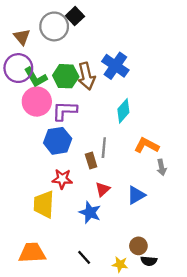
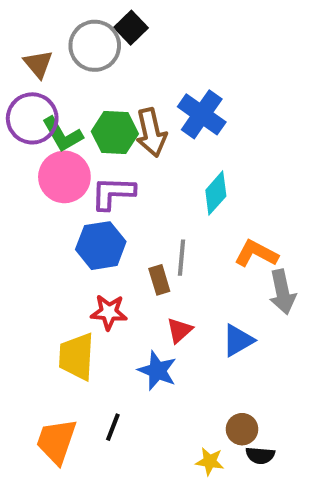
gray arrow: (162, 167) -> (282, 292), size x1.5
orange trapezoid: (32, 253) -> (56, 441), turned -68
black line: (84, 257) -> (113, 427), moved, turned 63

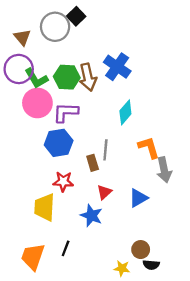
orange L-shape: (256, 254) -> (149, 148), turned 45

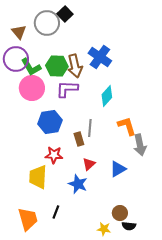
purple L-shape: (66, 112) -> (67, 89), moved
orange trapezoid: (33, 257) -> (28, 219), turned 145

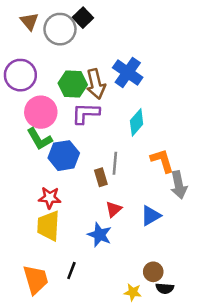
brown triangle: (19, 32) -> (29, 21), moved
green L-shape: (31, 67) -> (40, 139), moved
red star: (54, 155) -> (50, 198), moved

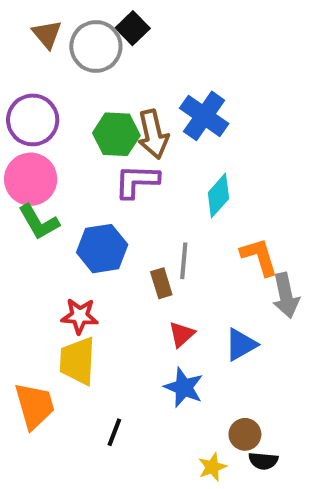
pink circle: (41, 112) -> (31, 179), moved
green L-shape: (40, 139) -> (39, 222), moved
blue star: (100, 235) -> (184, 387), moved
orange trapezoid: (36, 279) -> (35, 406), moved
yellow star: (133, 292) -> (212, 467), turned -30

